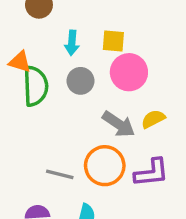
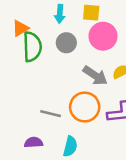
orange triangle: (20, 62) -> (20, 28), turned -48

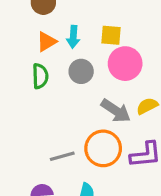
orange triangle: (20, 28) -> (47, 42), moved
green semicircle: (32, 47) -> (40, 76), size x0.7
gray line: (51, 114) -> (62, 156), turned -30

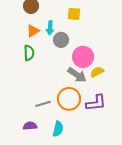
yellow square: (111, 35) -> (74, 14), moved
pink circle: (125, 64) -> (83, 57), moved
gray circle: (81, 71) -> (61, 40), moved

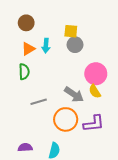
gray circle: (61, 40) -> (75, 45), moved
pink circle: (83, 57) -> (96, 74), moved
yellow semicircle: (97, 72) -> (95, 91), turned -96
gray line: (43, 104) -> (39, 102), moved

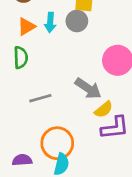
gray circle: (75, 45) -> (77, 21), moved
yellow semicircle: (95, 91) -> (104, 109), moved, turned -96
orange circle: (66, 119) -> (57, 143), moved

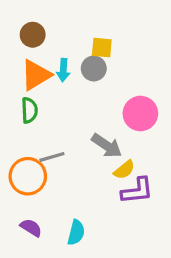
orange triangle: (26, 27) -> (36, 75), size x1.5
orange circle: (57, 143) -> (28, 176), moved
purple semicircle: (22, 160) -> (31, 228), turned 36

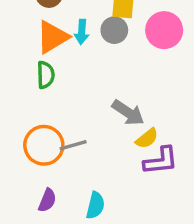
pink circle: (140, 114) -> (164, 30), moved
gray line: (52, 157) -> (73, 145), moved
purple semicircle: (31, 228) -> (47, 200), turned 80

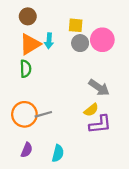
gray circle: (114, 30) -> (80, 43), moved
gray arrow: (128, 113) -> (99, 88), moved

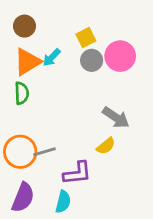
yellow square: (76, 25) -> (86, 38), turned -32
cyan arrow: (49, 41) -> (52, 58), turned 40
purple L-shape: (100, 124) -> (77, 173), moved
purple semicircle: (27, 150) -> (23, 197), size x1.5

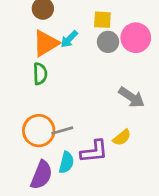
yellow square: (86, 38) -> (102, 20), turned 30
yellow semicircle: (106, 146) -> (122, 138), moved
cyan semicircle: (63, 202) -> (66, 162), moved

